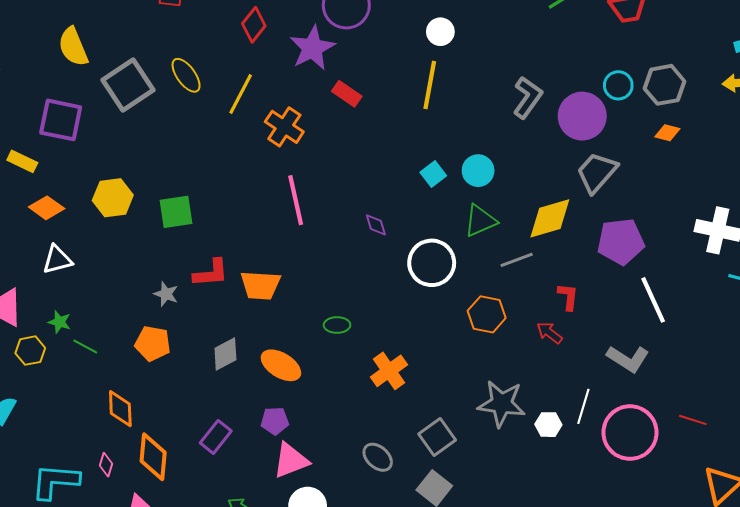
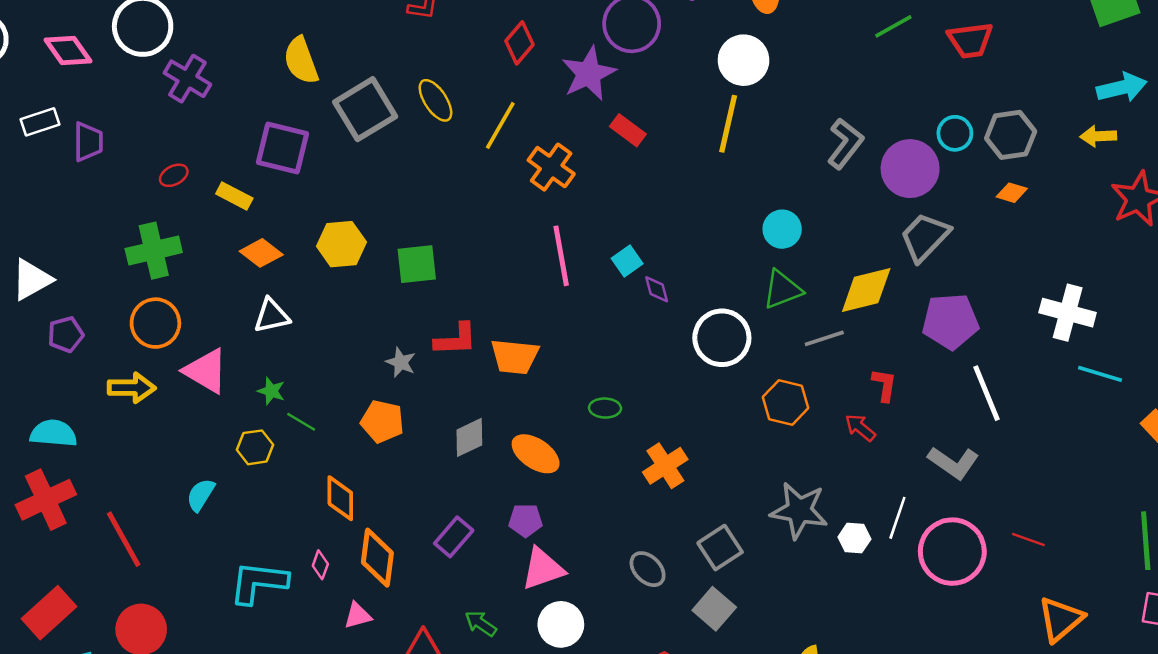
white circle: (440, 32) -> (744, 60), size x1.5
cyan square: (433, 174) -> (627, 261), moved
yellow hexagon: (30, 351) -> (255, 447), moved

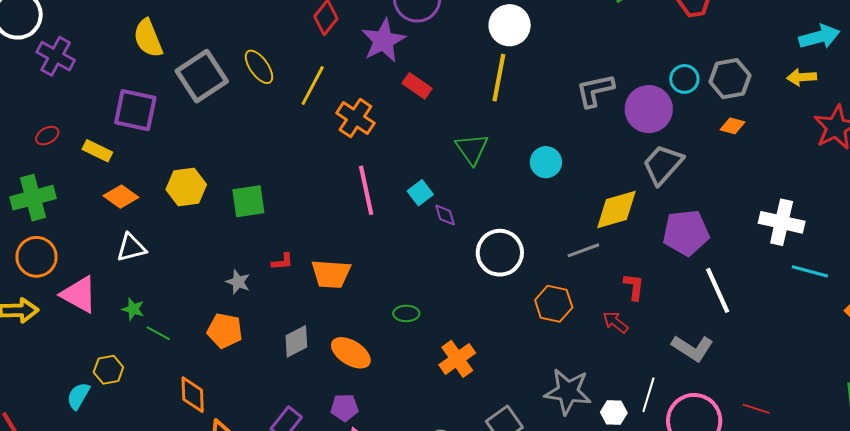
gray L-shape: (845, 143) -> (595, 90), turned -138
green triangle: (782, 289) -> (472, 149), moved, turned -42
red L-shape: (456, 339) -> (282, 262), size x0.6
yellow hexagon: (255, 447) -> (108, 370), moved

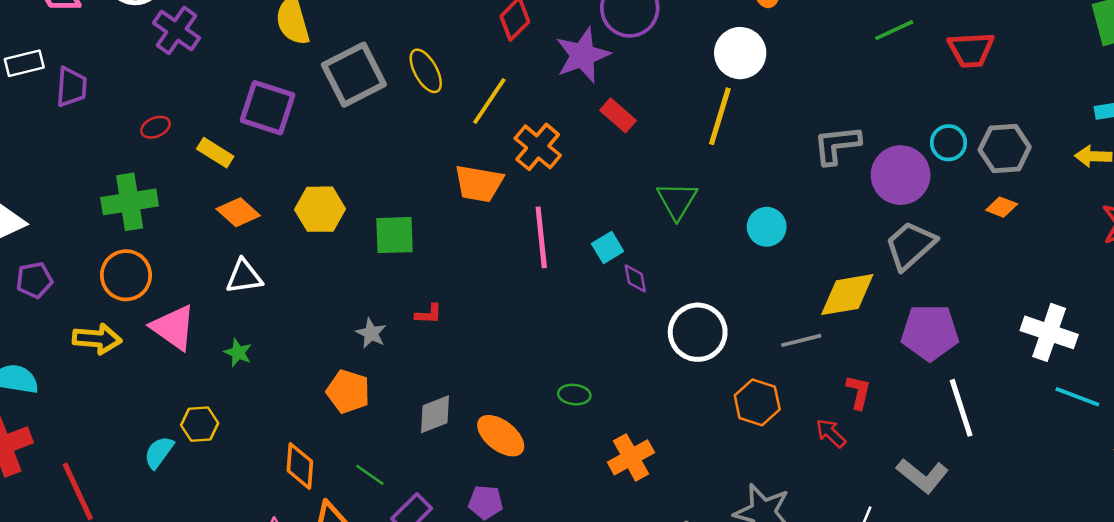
orange trapezoid: (331, 274) -> (479, 184), moved
green line: (158, 333) -> (370, 475), moved

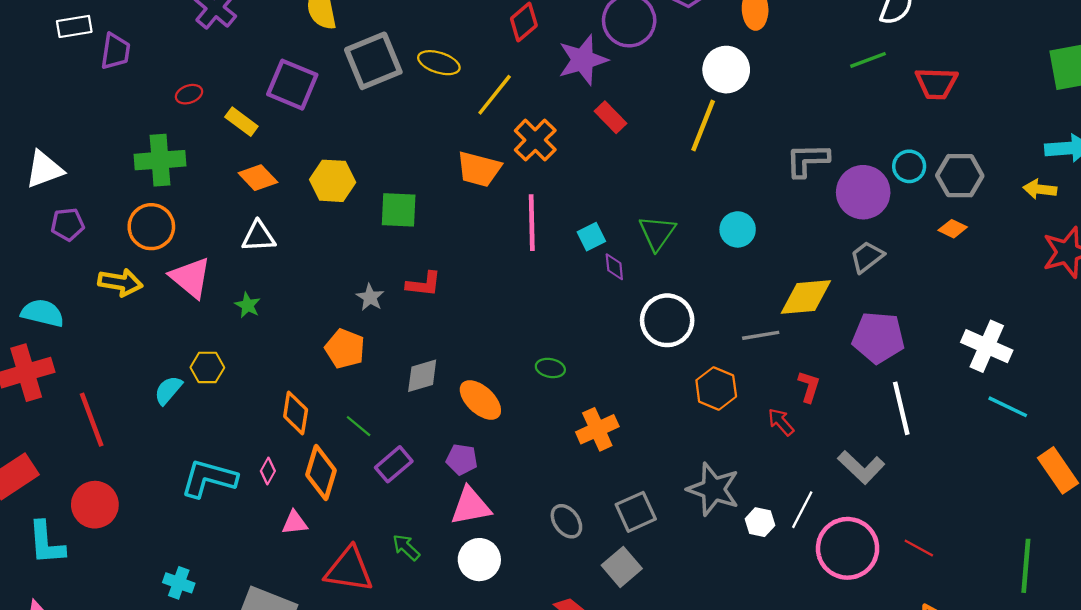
yellow ellipse: (426, 71) -> (439, 63), turned -48
green triangle: (677, 200) -> (657, 233), moved
gray trapezoid: (910, 245) -> (867, 257), size x0.7
red L-shape: (429, 314) -> (424, 284), size x1.4

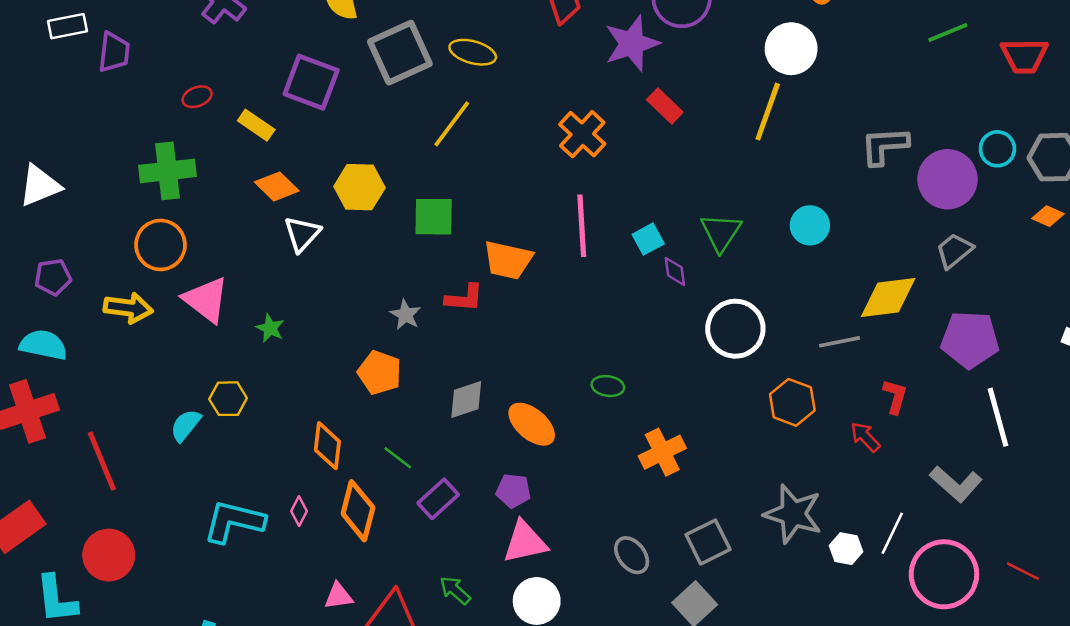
yellow line: (495, 95) -> (452, 124), moved
orange trapezoid: (479, 169) -> (508, 260), moved
purple pentagon: (68, 224) -> (53, 277), moved
white triangle: (259, 236) -> (302, 234), moved, turned -42
pink triangle: (295, 523) -> (338, 596), moved

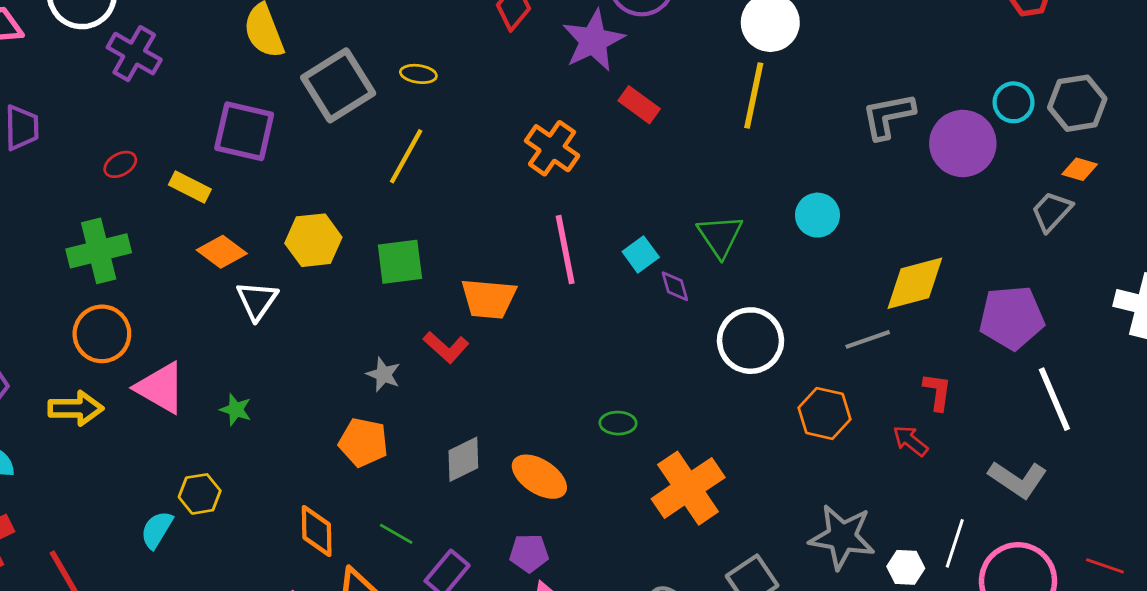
yellow ellipse: (473, 52) -> (418, 74), size x0.7
gray trapezoid: (954, 251) -> (1052, 211), moved
red L-shape: (464, 298) -> (446, 347), turned 45
orange cross: (662, 452) -> (688, 488), size x1.4

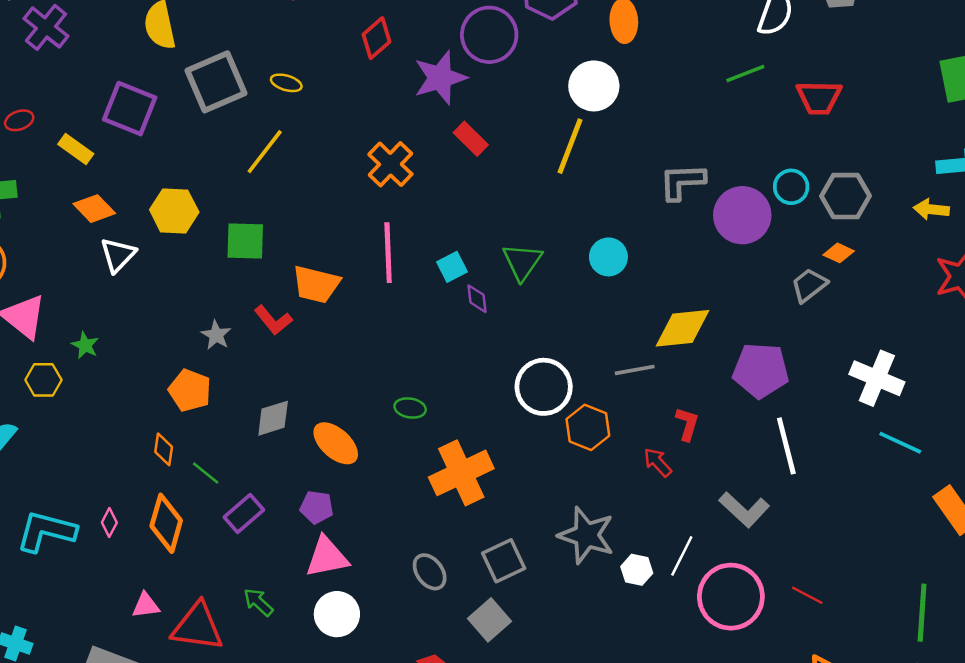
white circle: (751, 341) -> (544, 387), moved
yellow hexagon: (200, 494) -> (43, 380), moved
orange diamond: (317, 531) -> (164, 449), moved, size x0.7

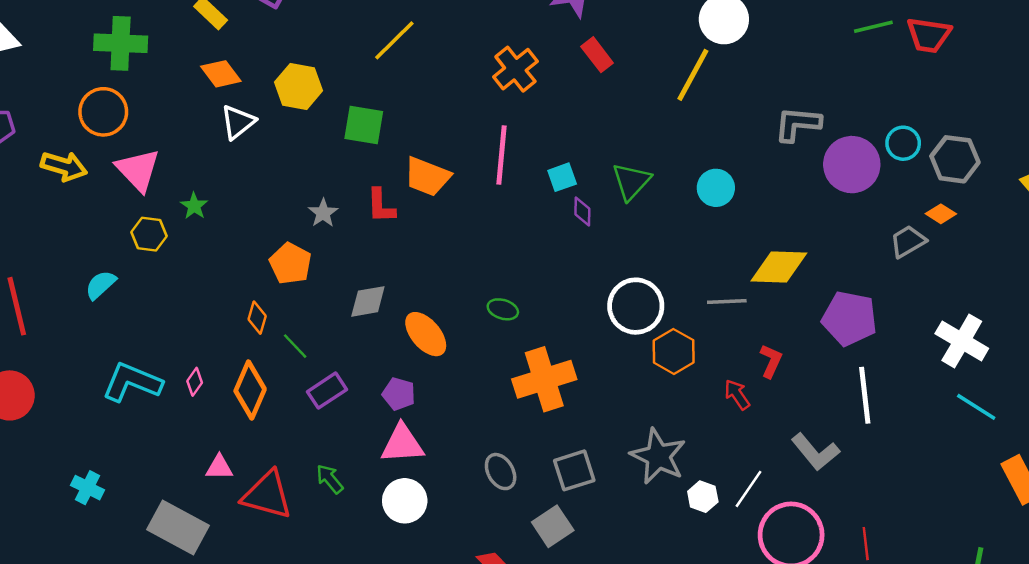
red trapezoid: (819, 98) -> (929, 35), moved
red L-shape: (273, 320) -> (381, 206), turned 30
red line: (807, 595) -> (866, 544), turned 48

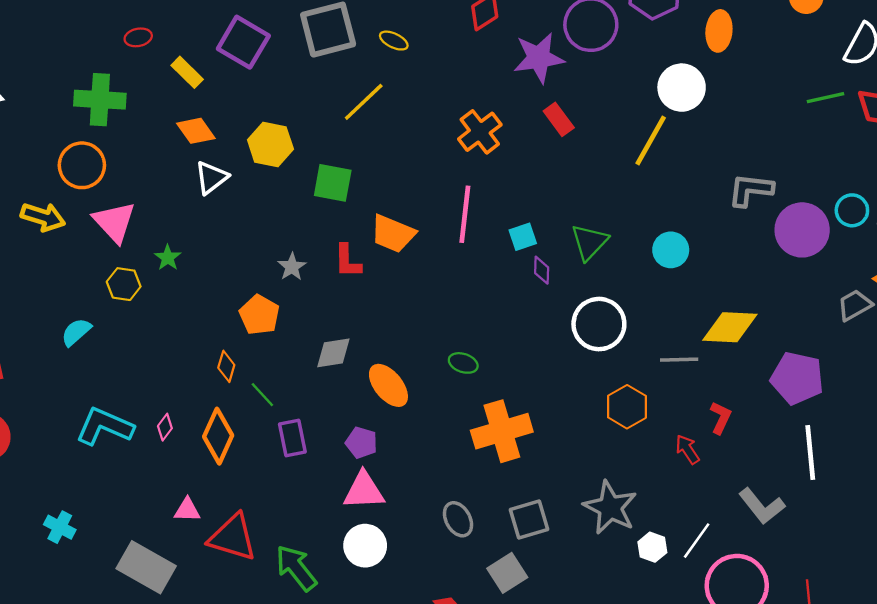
white circle: (636, 306) -> (599, 324), moved
purple rectangle: (327, 391) -> (292, 438), turned -69
green arrow: (330, 479) -> (296, 568), moved, size x1.6

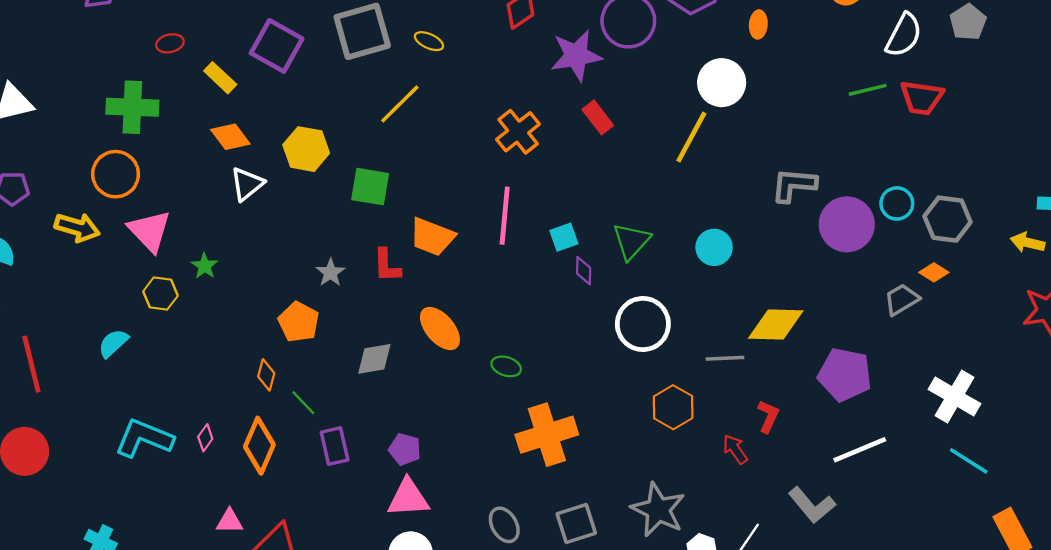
orange ellipse: (719, 31) -> (758, 24), size x0.7
orange ellipse: (388, 385) -> (440, 328), moved
white line: (810, 452) -> (860, 450), turned 74

